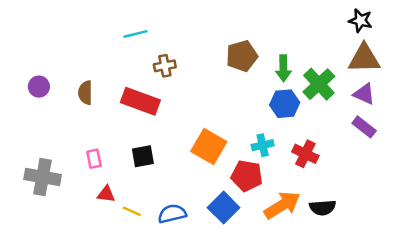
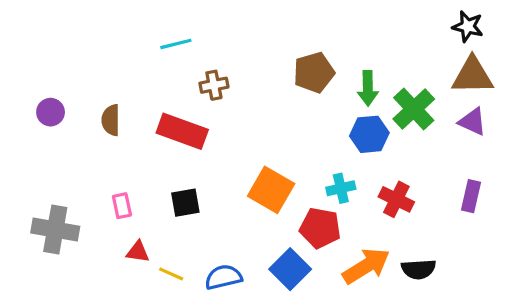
purple rectangle: (364, 127) -> (471, 196), moved, turned 65

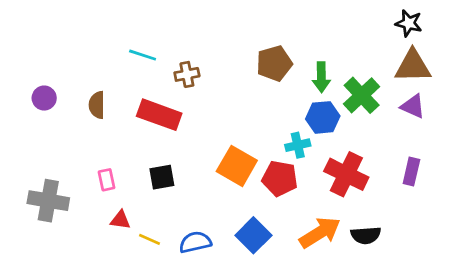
cyan line: (176, 44) -> (143, 55), moved, turned 32
cyan cross: (341, 188) -> (298, 145), moved
red cross: (396, 199) -> (346, 174), size x1.4
red pentagon: (320, 228) -> (280, 178), moved

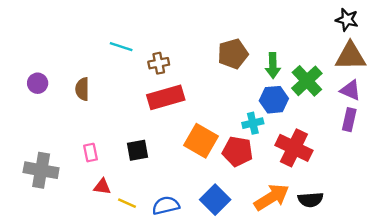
red rectangle: (159, 115) -> (166, 97), moved, turned -36
purple rectangle: (411, 172) -> (349, 120), moved

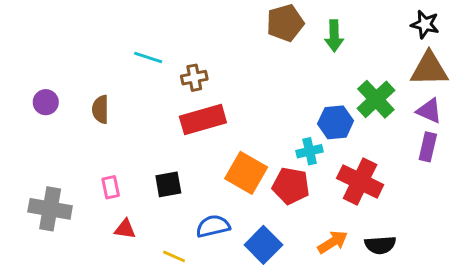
brown pentagon: (233, 54) -> (285, 23), moved
green arrow: (273, 66) -> (334, 36), moved
orange arrow: (272, 197) -> (333, 242), size x0.7
yellow line: (127, 203) -> (174, 256), moved
blue semicircle: (166, 205) -> (213, 226), moved

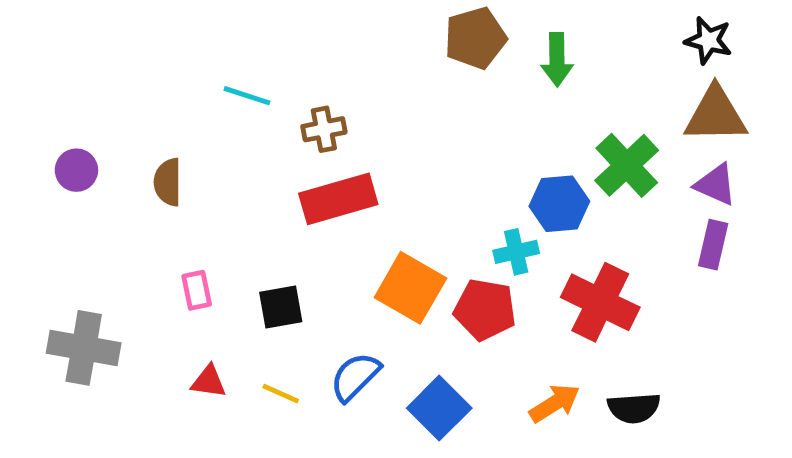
pink rectangle: (111, 187) -> (197, 290), moved
blue semicircle: (213, 226) -> (355, 377), turned -32
yellow line: (174, 256) -> (281, 394), moved

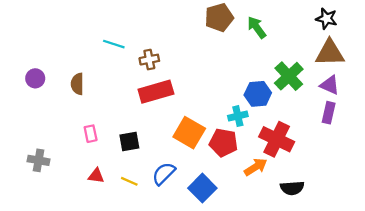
green arrow: (557, 60) -> (257, 27), turned 145
gray cross: (84, 348) -> (39, 160), size x0.7
orange arrow: (555, 403) -> (256, 167), moved

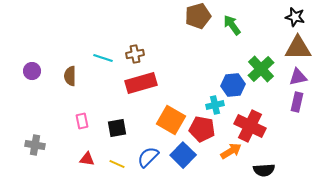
cyan line: (114, 44) -> (103, 58), moved
purple triangle: (330, 85) -> (298, 77), turned -36
blue square: (202, 188) -> (183, 155), moved

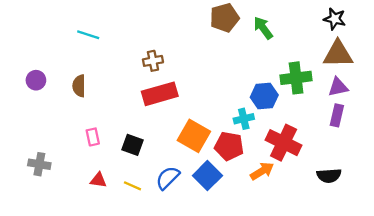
cyan line: (103, 58) -> (88, 35), moved
green cross: (261, 69) -> (296, 78), turned 36
black square: (117, 128) -> (132, 145), turned 30
black semicircle: (264, 170) -> (329, 176), moved

